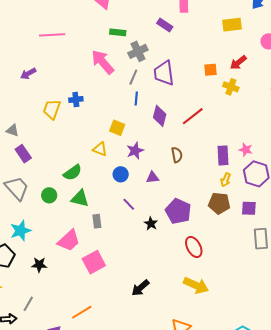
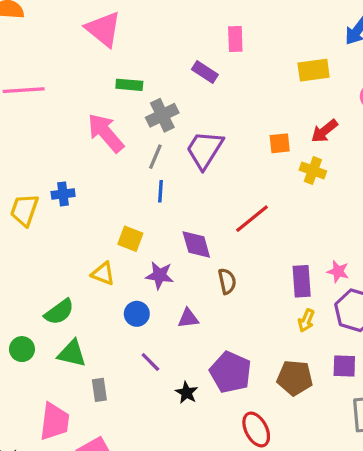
purple trapezoid: (164, 73) -> (205, 150), turned 40
purple diamond: (160, 116) -> (196, 245), moved, turned -30
purple star: (135, 151) -> (160, 275), turned 30
brown pentagon: (219, 203) -> (295, 378), moved
pink trapezoid: (69, 241) -> (54, 422), turned -40

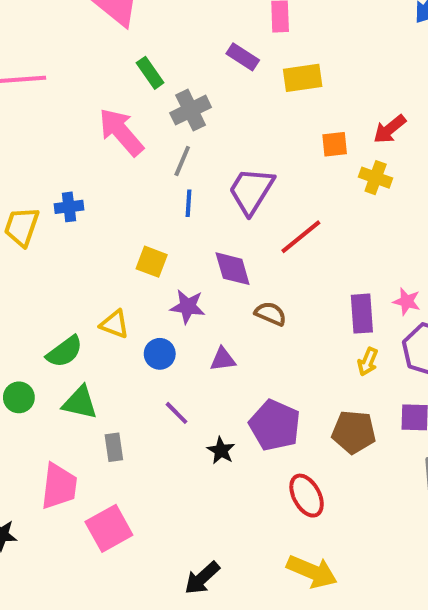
yellow rectangle: (314, 70) -> (303, 78), moved
green rectangle: (129, 85) -> (150, 73), turned 50
purple trapezoid: (205, 150) -> (251, 191), moved
yellow triangle: (103, 274) -> (115, 324), moved
brown semicircle: (227, 281) -> (270, 314), turned -55

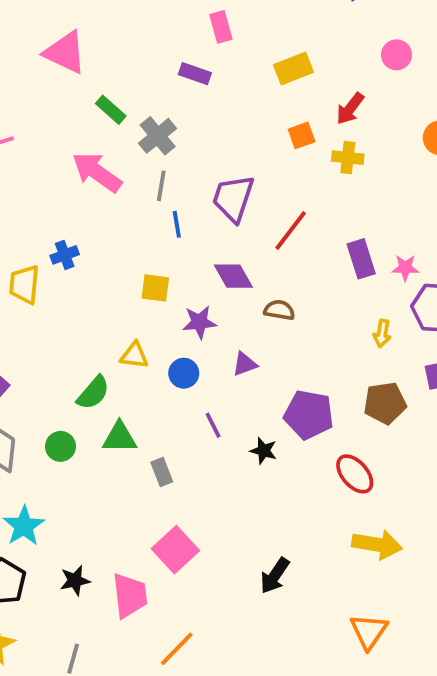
yellow rectangle: (303, 78) -> (293, 68), moved
purple rectangle: (362, 314) -> (361, 259), moved
purple line: (177, 413) -> (213, 425), turned 32
pink trapezoid: (59, 486) -> (130, 596), moved

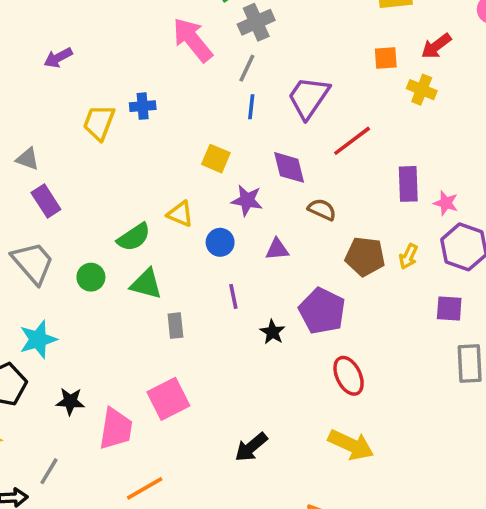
brown pentagon: (385, 403) -> (365, 256), moved

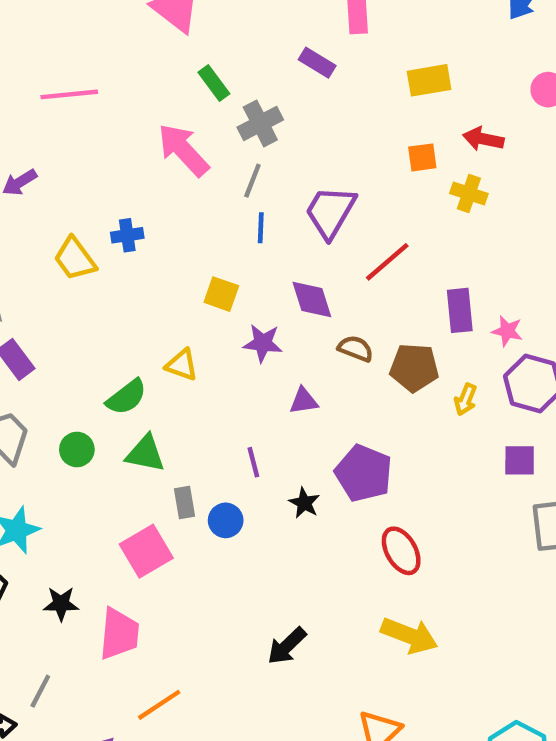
red arrow: (436, 46) -> (483, 139), turned 52
yellow trapezoid: (99, 122) -> (75, 259), turned -54
blue circle: (220, 242) -> (226, 520), moved
brown pentagon: (365, 256) -> (414, 368), moved
pink square: (168, 399) -> (146, 551), moved

